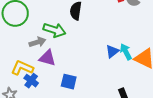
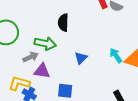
blue triangle: (112, 51) -> (81, 58), moved

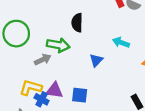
cyan arrow: (116, 55) -> (121, 42), moved, turned -35
purple triangle: (42, 71) -> (55, 90), moved

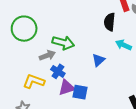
black semicircle: (77, 23) -> (110, 22), moved
purple triangle: (55, 90) -> (67, 87), moved, turned -30
blue cross: (42, 99) -> (58, 71), moved

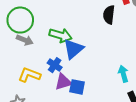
cyan arrow: (124, 45) -> (123, 74), moved, turned 49
gray arrow: (47, 55) -> (25, 40), moved, turned 42
blue triangle: (98, 60) -> (73, 49), moved, size x1.5

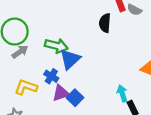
gray arrow: (25, 40) -> (20, 52), turned -56
cyan arrow: (123, 74) -> (122, 93), moved
blue square: (77, 87) -> (75, 98), turned 35

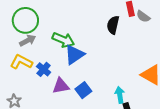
blue cross: (51, 76) -> (44, 69), moved
yellow L-shape: (26, 87) -> (21, 62), moved
blue square: (75, 98) -> (83, 90), moved

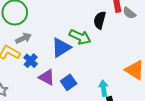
green arrow: (63, 40) -> (80, 37), moved
gray arrow: (28, 41) -> (23, 38), moved
purple triangle: (61, 86) -> (47, 77), turned 36

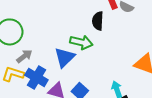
blue cross: (31, 61) -> (36, 77), size x1.5

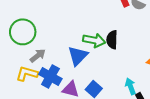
black semicircle: (98, 21) -> (112, 40), moved

